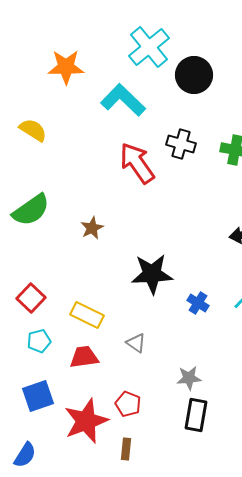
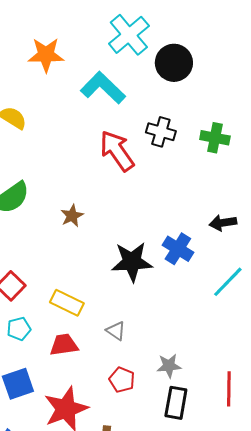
blue cross: (198, 303) -> (178, 249), moved, size x1.4
red pentagon: (128, 404) -> (122, 380), moved

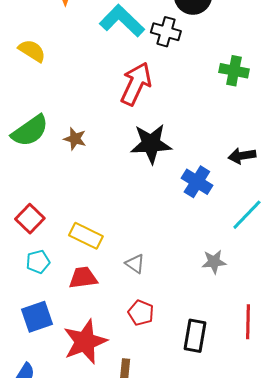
black cross: (161, 132) -> (166, 32), moved
red arrow: (117, 151) -> (136, 84), turned 60
brown star: (72, 216) -> (75, 139), moved, turned -30
black star: (132, 262) -> (151, 144), moved
gray star: (169, 366) -> (214, 262), moved

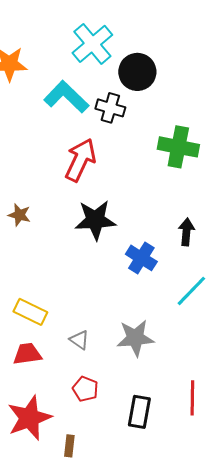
green cross: (234, 71) -> (178, 147), size x1.4
black arrow: (242, 156) -> (186, 232), turned 104
gray star: (214, 262) -> (135, 338), moved, size x1.5

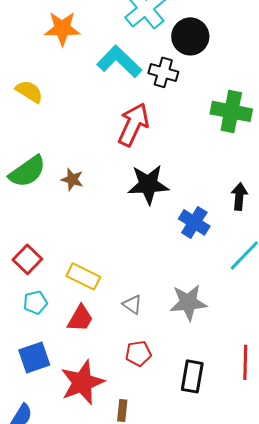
red trapezoid: (27, 354) -> (80, 318), turned 128
red pentagon: (85, 389) -> (138, 353), turned -30

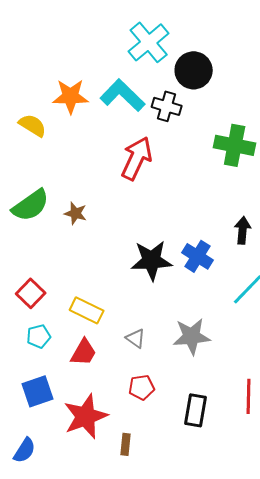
orange star: (62, 28) -> (71, 96), moved
black star: (148, 184) -> (152, 260), moved

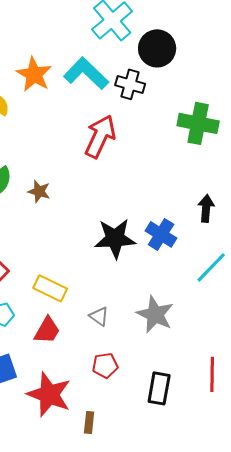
orange star: (71, 96) -> (34, 74), turned 30
gray star: (192, 336) -> (155, 314), turned 30
red star: (86, 416) -> (49, 394), turned -30

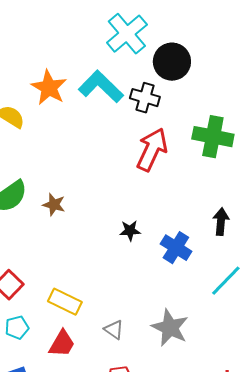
red arrow: (100, 136) -> (152, 150), moved
black star: (115, 238) -> (130, 231), moved, size x0.5

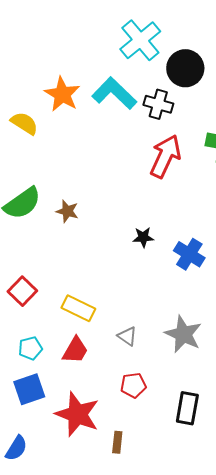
cyan pentagon: (17, 328) -> (30, 348), moved

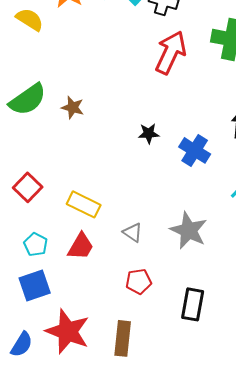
cyan pentagon: (30, 348) -> (36, 244), turned -30
red star: (77, 414) -> (68, 331), moved
brown rectangle: (117, 442) -> (123, 338), size x1.6

